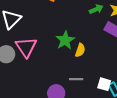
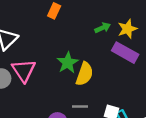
yellow semicircle: (80, 50) -> (85, 74), size x1.5

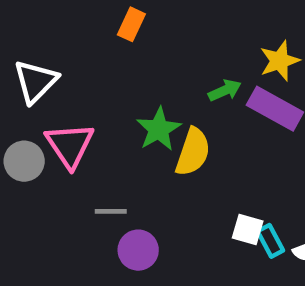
green arrow: (103, 28) -> (225, 90), moved
gray line: (80, 107) -> (111, 211), moved

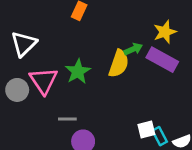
green star: (159, 129) -> (78, 71), moved
yellow semicircle: (193, 152) -> (119, 64), moved
white square: (248, 230) -> (146, 130), turned -30

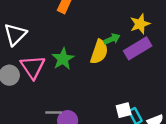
purple rectangle: (162, 60) -> (138, 48), turned -60
gray line: (67, 119) -> (54, 112), moved

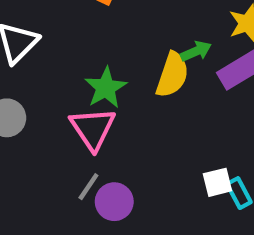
pink triangle: (33, 67) -> (93, 129), moved
gray line: (54, 112) -> (88, 187), turned -56

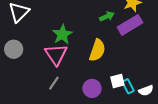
yellow semicircle: (172, 75) -> (97, 50), moved
purple circle: (114, 202) -> (92, 88), moved

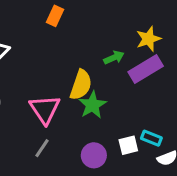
green star: (62, 34) -> (92, 105), moved
yellow semicircle: (97, 50) -> (81, 85), moved
cyan rectangle: (128, 86) -> (151, 138), moved, turned -40

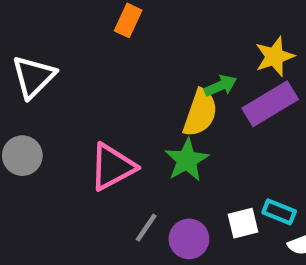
yellow semicircle: (81, 85) -> (200, 113), moved
pink triangle: (45, 109) -> (112, 167), turned 36
gray line: (42, 148) -> (146, 228), moved

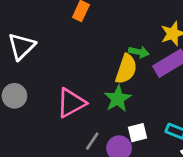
green arrow: (220, 86) -> (139, 52), turned 36
white square: (243, 223) -> (137, 133), moved

